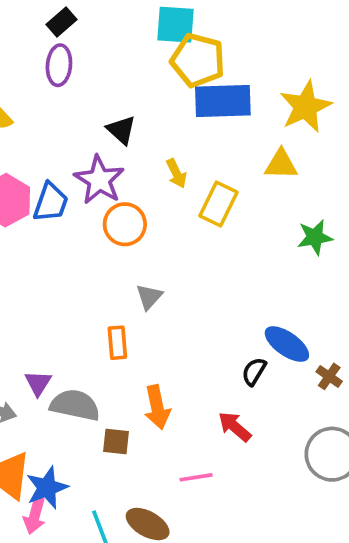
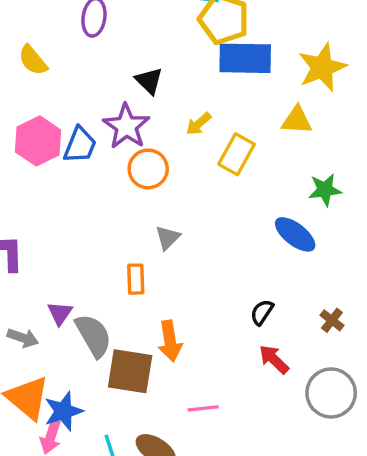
yellow arrow: (176, 173) -> (199, 124), turned 72
blue ellipse: (287, 344) -> (295, 234), moved
gray semicircle: (75, 405) -> (93, 335), turned 45
red arrow: (235, 427) -> (274, 359), moved
brown square: (116, 441) -> (130, 371), size x1.8

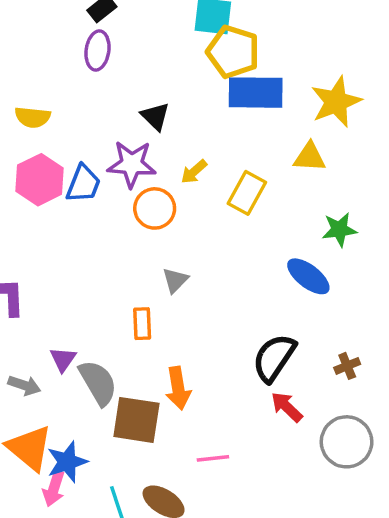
yellow semicircle: (33, 60) -> (33, 117), moved, turned -44
yellow arrow: (199, 124) -> (194, 172), moved
purple star: (126, 126) -> (132, 164), turned -30
black semicircle: (262, 312) -> (274, 358), size x1.8
brown cross: (332, 320) -> (347, 366), turned 30

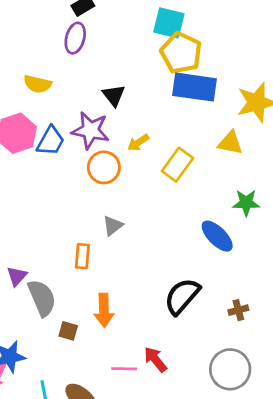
yellow semicircle: (33, 117) -> (38, 84), moved
red arrow: (287, 407) -> (155, 359), moved
brown square: (136, 420) -> (68, 331), size x0.5

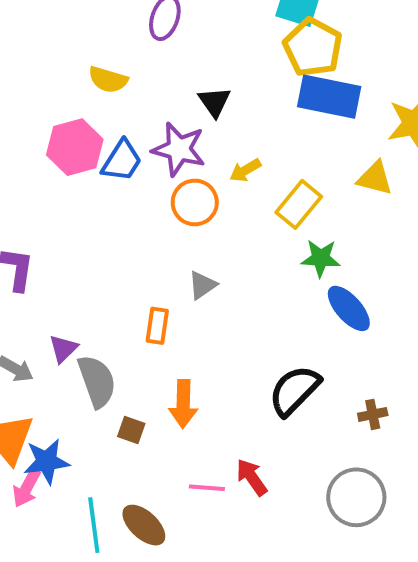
green star: (246, 203) -> (321, 258), moved

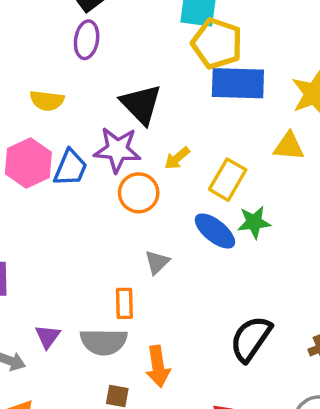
black triangle: (214, 102) -> (141, 104), size x1.5
blue ellipse: (349, 308) -> (215, 231), moved
gray semicircle: (97, 381) -> (104, 342), moved, turned 120

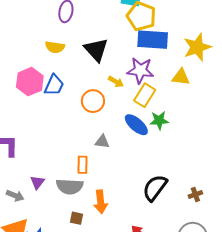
yellow semicircle: (47, 101) -> (55, 47), moved
purple star: (117, 150) -> (140, 70), moved
yellow arrow: (177, 158) -> (116, 82), turned -112
gray triangle: (157, 262) -> (102, 142), turned 49

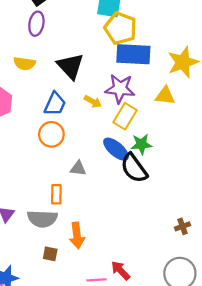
blue trapezoid: (54, 85) -> (55, 104), moved
orange circle: (93, 101) -> (51, 134), moved
black semicircle: (155, 188) -> (134, 168), moved, turned -72

